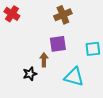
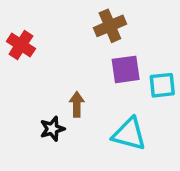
red cross: (12, 14) -> (21, 45), moved
purple square: (58, 44) -> (126, 69), moved

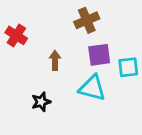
brown arrow: (77, 104) -> (55, 60), moved
cyan triangle: (129, 134) -> (92, 88), moved

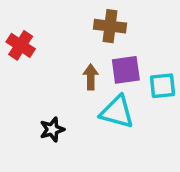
brown cross: (87, 20) -> (110, 26), turned 30
brown arrow: (55, 60) -> (91, 77), moved

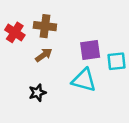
brown cross: (110, 26) -> (45, 26), moved
brown arrow: (91, 77) -> (44, 55), moved, turned 54

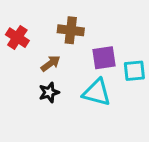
brown cross: (45, 26) -> (71, 30), moved
black star: (37, 93) -> (49, 92), moved

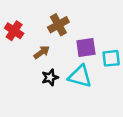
brown cross: (71, 30) -> (58, 25), turned -36
black star: (49, 92) -> (50, 77), moved

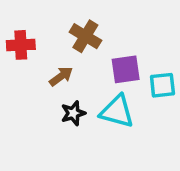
brown cross: (58, 25) -> (85, 36), turned -30
red cross: (14, 31) -> (21, 45), turned -36

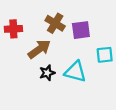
purple square: (126, 69) -> (81, 30), moved
brown arrow: (61, 76) -> (39, 49), size x1.5

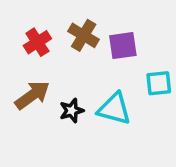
red cross: (13, 29) -> (37, 42), moved, turned -30
brown arrow: (39, 49) -> (32, 95), moved

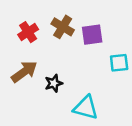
cyan triangle: (114, 109) -> (86, 108), moved

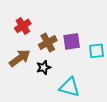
brown cross: (63, 27) -> (48, 43), moved, turned 30
purple square: (92, 35) -> (72, 41), moved

